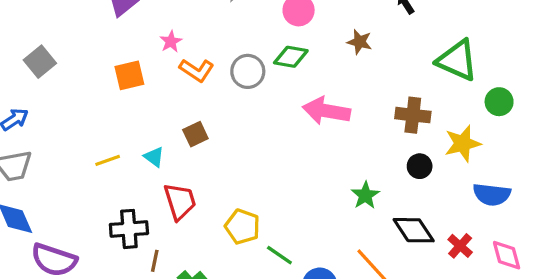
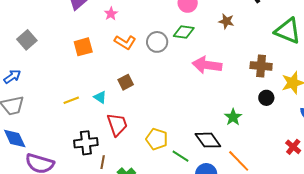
pink star: (171, 42) -> (111, 14), moved
black diamond: (414, 230) -> (208, 140), moved

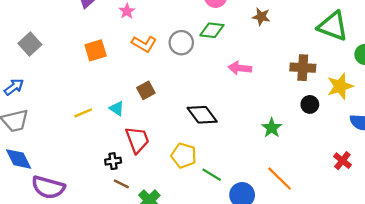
pink arrow: (207, 65) -> (240, 68), size x0.7
black diamond: (208, 140) -> (202, 115), moved
black cross: (86, 143) -> (113, 161), moved, size x0.6
brown line: (103, 162) -> (121, 184), turned -72

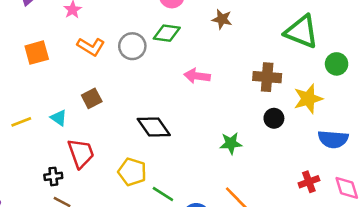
green star: (272, 128) -> (231, 143), turned 30
red cross: (342, 161) -> (309, 182), turned 30

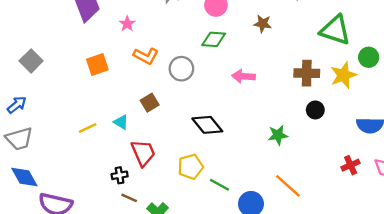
gray circle: (132, 46) -> (181, 69), moved
yellow star: (308, 99) -> (343, 75), moved
yellow pentagon: (132, 172) -> (191, 167), turned -30

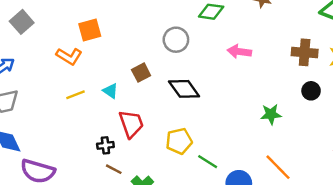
orange L-shape: (146, 56) -> (69, 56), moved
black diamond: (207, 125) -> (184, 89), moved

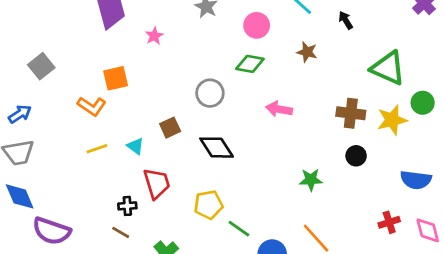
brown line: (114, 169) -> (121, 232), moved

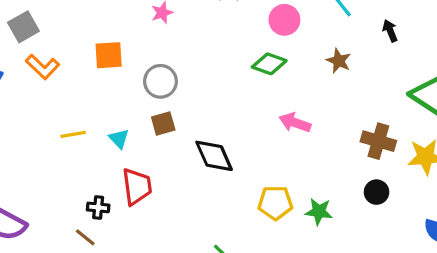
gray circle: (210, 93) -> (160, 81), moved
orange L-shape: (92, 106) -> (43, 67), moved
yellow pentagon: (208, 205) -> (275, 203), moved

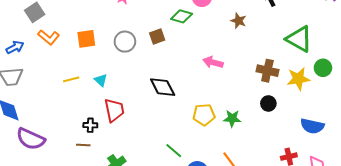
orange square: (109, 55) -> (86, 39), moved
green diamond: (269, 64) -> (182, 16), moved
brown square: (163, 123) -> (157, 36), moved
brown line: (85, 237) -> (83, 145), turned -32

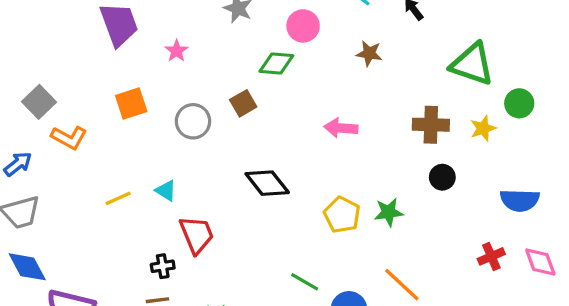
orange square: (86, 39) -> (131, 103), moved
yellow star: (298, 79) -> (483, 128), size x0.7
yellow pentagon: (204, 115) -> (342, 215), turned -30

